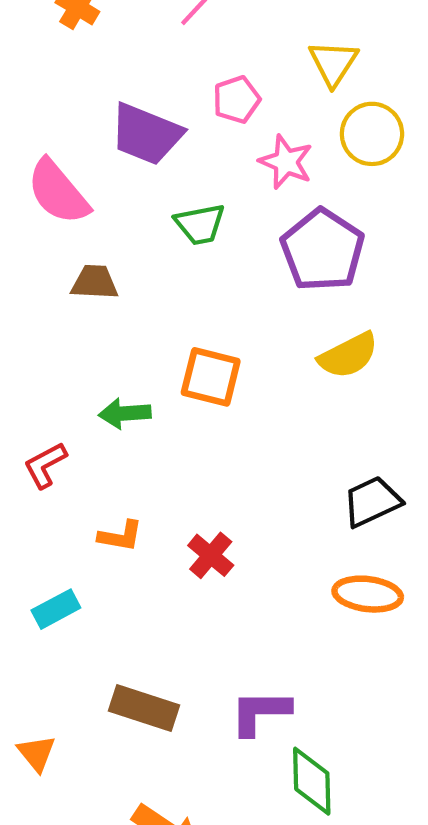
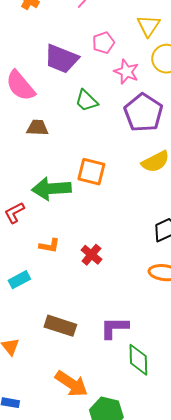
green trapezoid: (200, 224) -> (86, 101), turned 55
green arrow: (125, 413) -> (51, 189), size x1.6

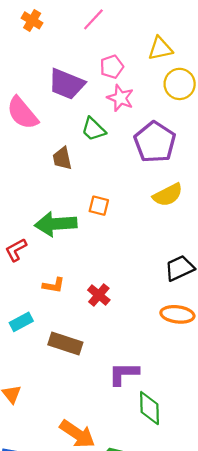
yellow triangle: (148, 26) -> (160, 48), turned 45
pink star: (126, 72) -> (120, 98), moved
brown trapezoid: (37, 128) -> (62, 158), moved, turned -105
orange square: (91, 172) -> (99, 206), size x0.7
brown rectangle: (60, 326) -> (65, 343), moved

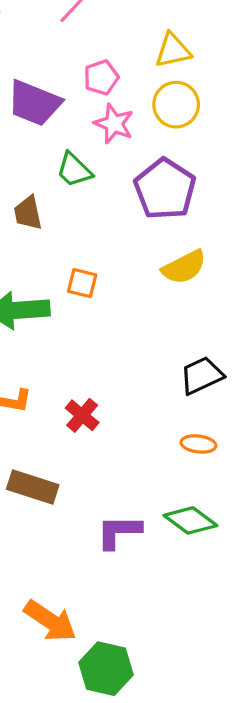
yellow circle: (180, 84) -> (176, 105), moved
orange ellipse: (177, 314) -> (198, 444), size x0.7
green diamond: (149, 408) -> (190, 520), moved, turned -52

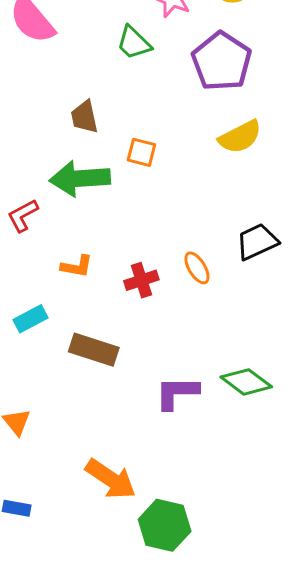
brown trapezoid: (28, 213) -> (84, 117), moved
red cross: (82, 415) -> (141, 280), turned 32
orange ellipse: (198, 444) -> (197, 268), moved, turned 52

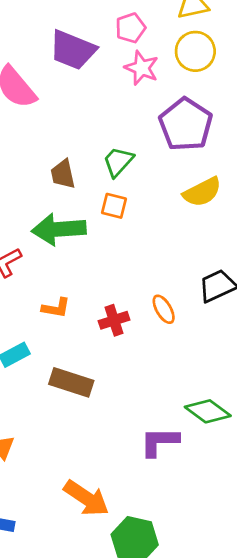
green trapezoid: (134, 43) -> (118, 162), moved, turned 88
purple L-shape: (177, 393) -> (159, 442), moved

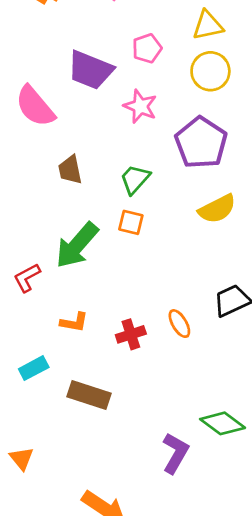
pink star: (142, 68) -> (140, 106), moved
brown trapezoid: (63, 174) -> (70, 170), moved
green arrow: (59, 229) -> (77, 245), turned -45
purple L-shape: (159, 442) -> (175, 453), turned 120

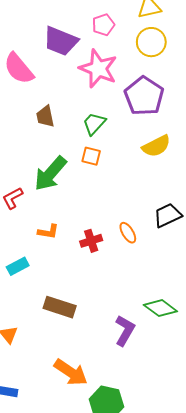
pink star: (140, 106) -> (98, 69), size x1.5
brown rectangle: (89, 395) -> (60, 307), moved

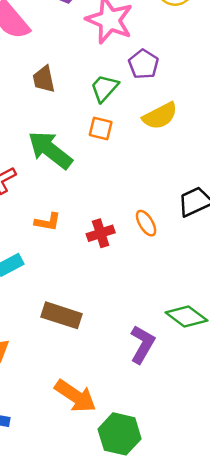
purple pentagon: (144, 96) -> (144, 64), moved, size x0.6
yellow semicircle: (156, 146) -> (160, 116), moved
green arrow: (50, 174) -> (50, 150), turned 87

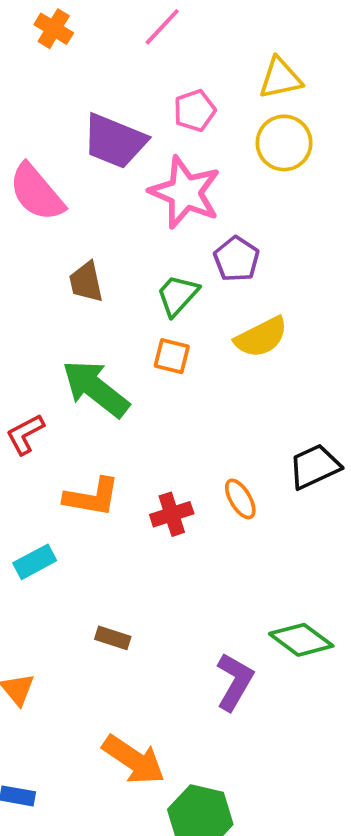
orange L-shape: (48, 222) -> (92, 497), size x1.4
brown rectangle: (61, 315) -> (113, 638), size x0.6

